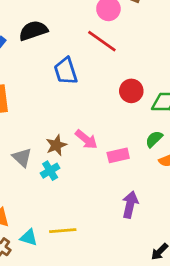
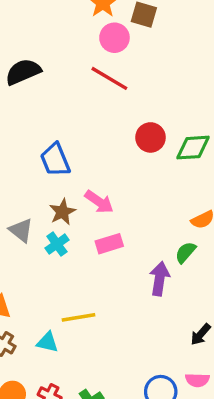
blue trapezoid: (66, 71) -> (55, 160), moved
green semicircle: (154, 139) -> (185, 252), moved
pink rectangle: (118, 155) -> (109, 244), moved
cyan triangle: (29, 238) -> (47, 342), moved

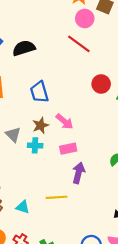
black semicircle: (23, 72) -> (24, 48), moved
cyan cross: (57, 244) -> (35, 145), turned 32
purple arrow: (160, 279) -> (78, 173), moved
yellow line: (78, 317) -> (57, 197), moved

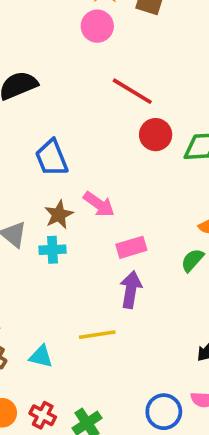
pink circle: (85, 18) -> (97, 26), moved
red line: (79, 44) -> (132, 91), moved
pink rectangle: (68, 149) -> (131, 247), moved

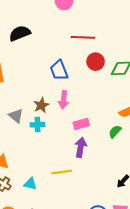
red line: (132, 91) -> (83, 37), turned -30
blue trapezoid: (52, 158) -> (59, 70), moved
pink arrow: (99, 204) -> (64, 100), turned 60

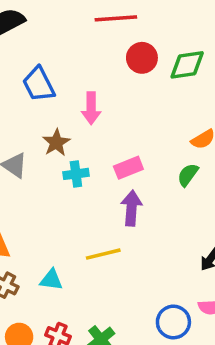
blue trapezoid: (59, 70) -> (39, 84), moved
pink arrow: (64, 100) -> (91, 108), moved
cyan cross: (37, 125) -> (76, 174), moved

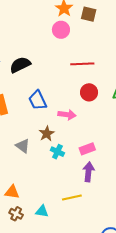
red circle: (142, 58) -> (89, 92), moved
pink arrow: (91, 108) -> (67, 115), turned -84
cyan cross: (76, 174) -> (57, 152), turned 32

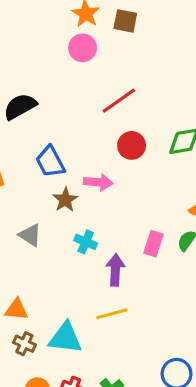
red line: (82, 64) -> (119, 101), turned -30
brown star: (47, 134) -> (65, 200), moved
pink rectangle: (87, 149) -> (153, 244), moved, turned -49
purple arrow: (88, 172) -> (115, 270), moved
cyan triangle: (42, 211) -> (65, 338), size x1.6

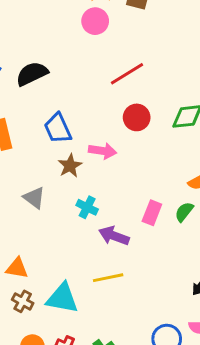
purple arrow: (115, 270) -> (114, 236), turned -76

